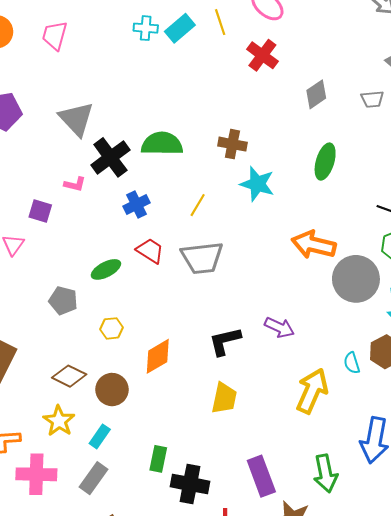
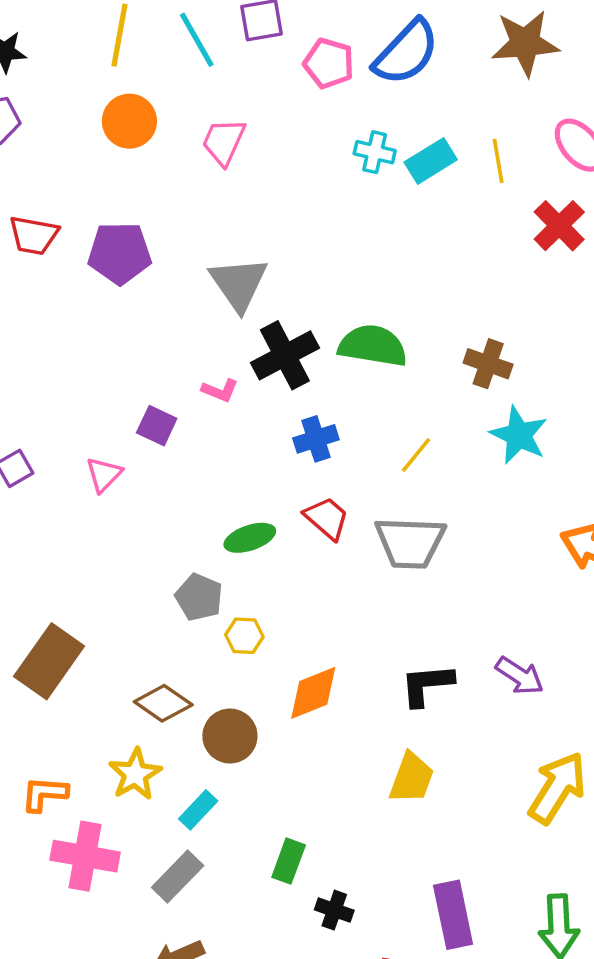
gray pentagon: (63, 301) -> (199, 597), moved
black cross: (190, 484) -> (334, 910), size x0.6

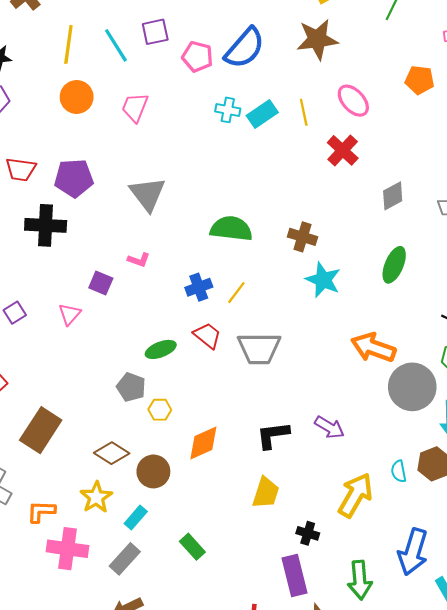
black cross: (285, 355) -> (46, 225), moved, turned 33
yellow line: (416, 455) -> (236, 293), moved
green rectangle: (289, 861) -> (192, 547), turned -60
black cross: (334, 910) -> (308, 533), moved

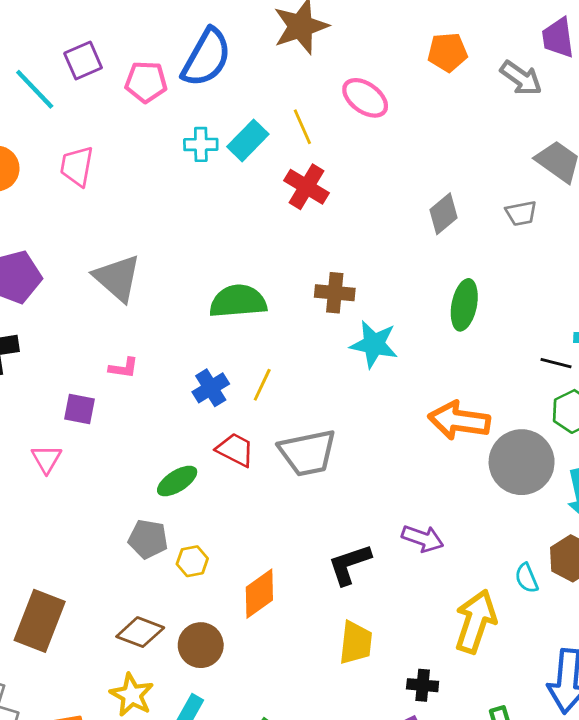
red cross: (343, 150) -> (307, 187), moved

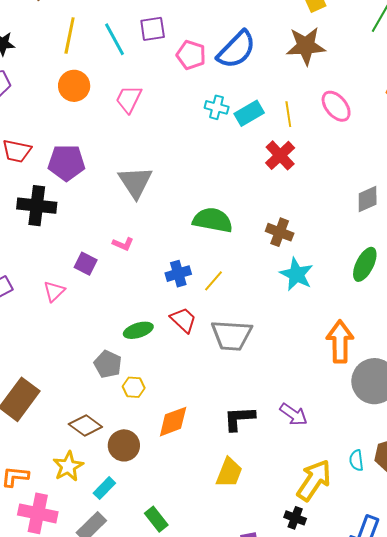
orange arrow: (459, 421) -> (340, 342), turned 66
black cross: (423, 685) -> (295, 518), moved

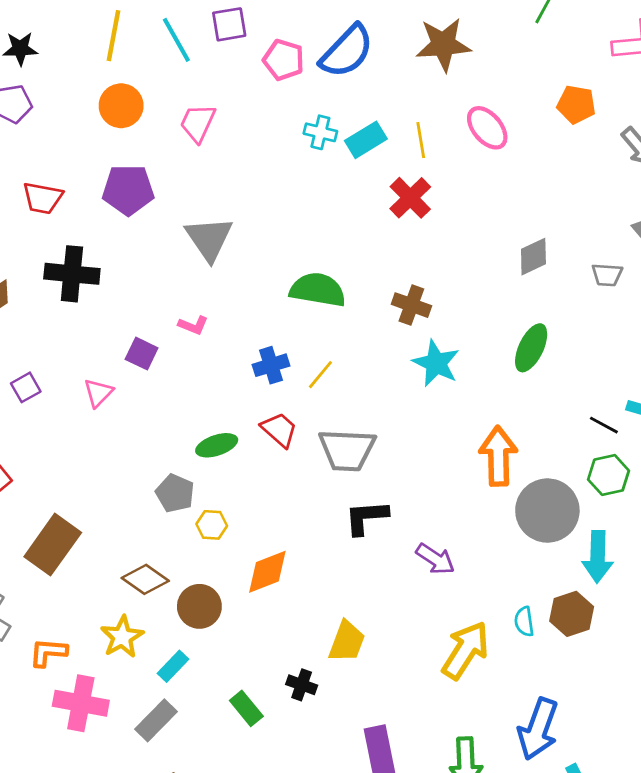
purple pentagon: (67, 163) -> (128, 190), moved
black L-shape: (239, 418) -> (366, 517), moved
black cross: (295, 518) -> (302, 685), moved

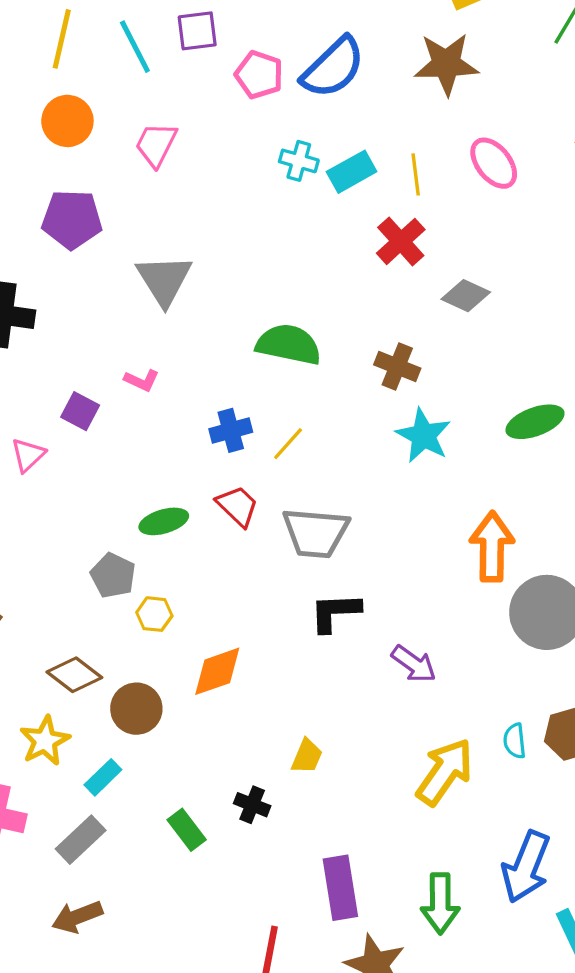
gray diamond: (533, 257) -> (466, 296), moved, turned 48
green ellipse: (531, 348) -> (535, 422), turned 42
yellow trapezoid: (347, 642) -> (307, 756), size x0.7

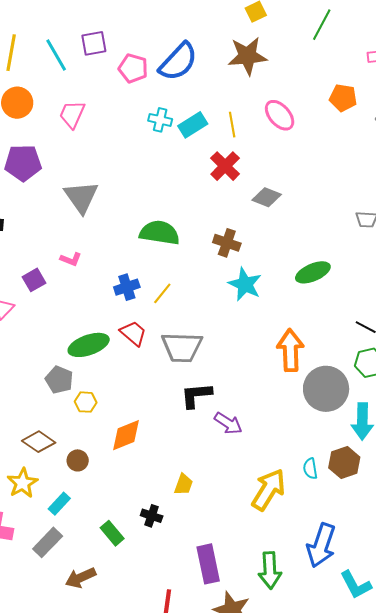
purple square: (80, 411) -> (34, 280), turned 35
green ellipse: (164, 521) -> (89, 345), size x1.4
purple arrow: (414, 664) -> (228, 423), moved
brown circle: (136, 709) -> (78, 460), size x0.7
brown arrow: (77, 917) -> (81, 578), moved

